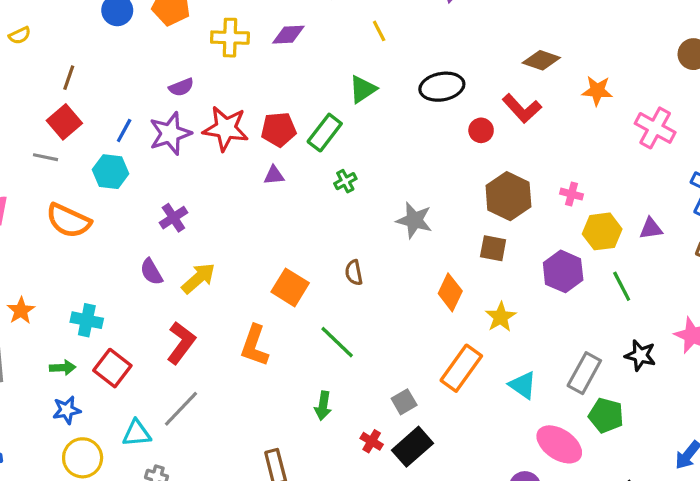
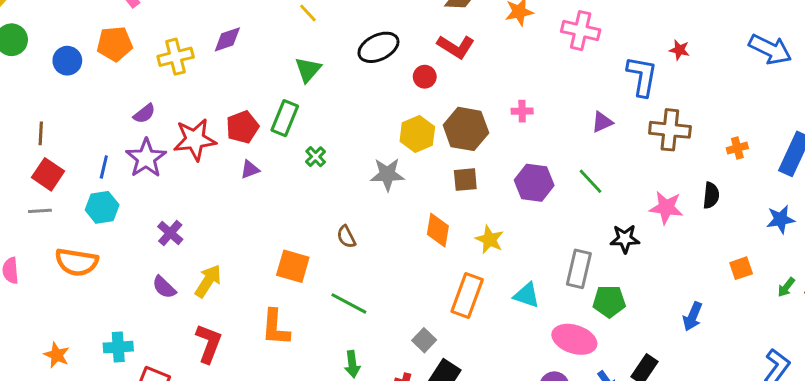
yellow hexagon: (602, 231) -> (417, 134), moved

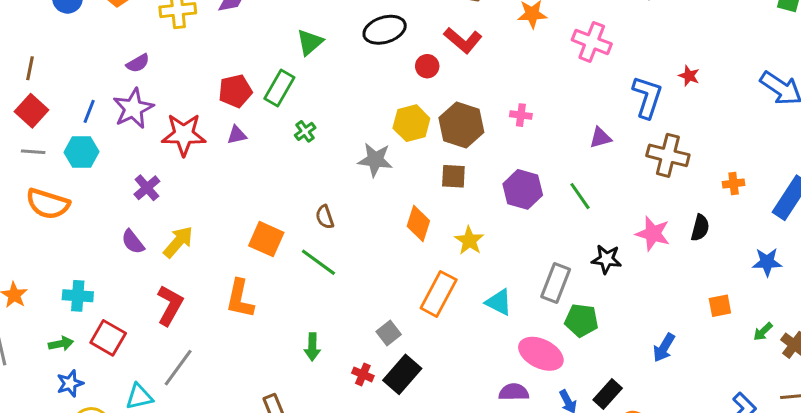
red star: (195, 140) -> (184, 135), moved
gray line: (40, 211) -> (33, 152), moved
green line: (349, 303) -> (318, 262), moved

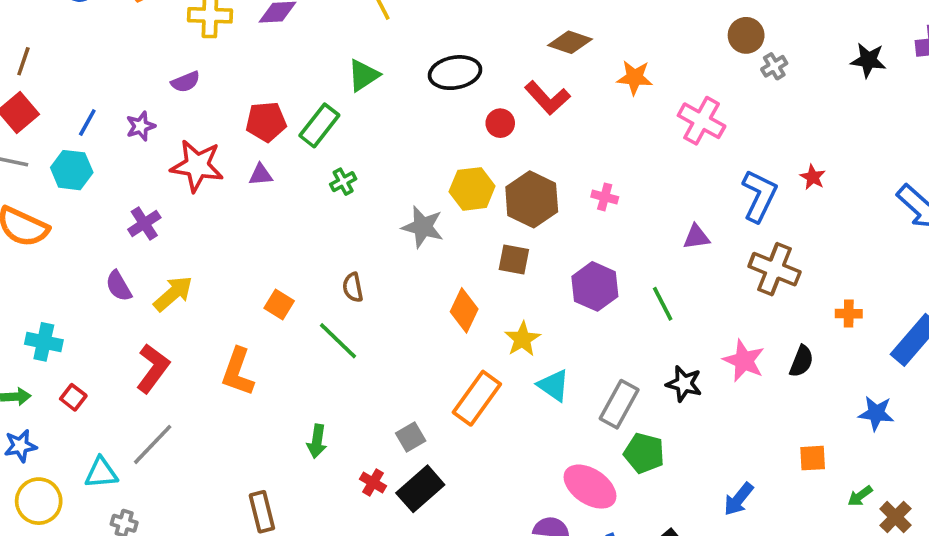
purple semicircle: (138, 63) -> (186, 82), moved
purple star: (133, 108) -> (141, 126), size x0.6
orange square: (266, 239) -> (279, 304), size x0.7
cyan triangle: (499, 302) -> (554, 385), moved
red square: (108, 338) -> (73, 397), size x0.6

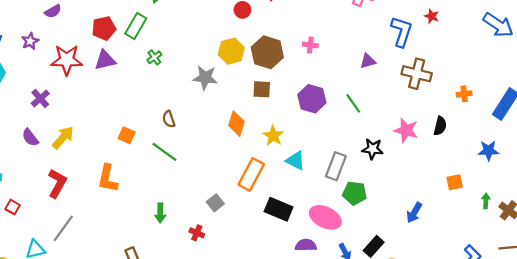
purple triangle: (261, 175) -> (105, 60), size x1.5
black rectangle: (420, 489) -> (279, 209), moved, turned 72
green arrow: (860, 496) -> (486, 201), turned 136

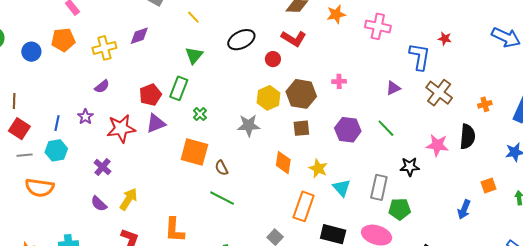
brown cross: (417, 74) -> (439, 93), turned 32
black semicircle: (440, 126) -> (467, 137), size x1.4
orange square: (127, 135) -> (194, 152), moved, size x1.8
cyan triangle: (295, 161) -> (342, 188), turned 30
blue arrow: (414, 213) -> (464, 209), moved

